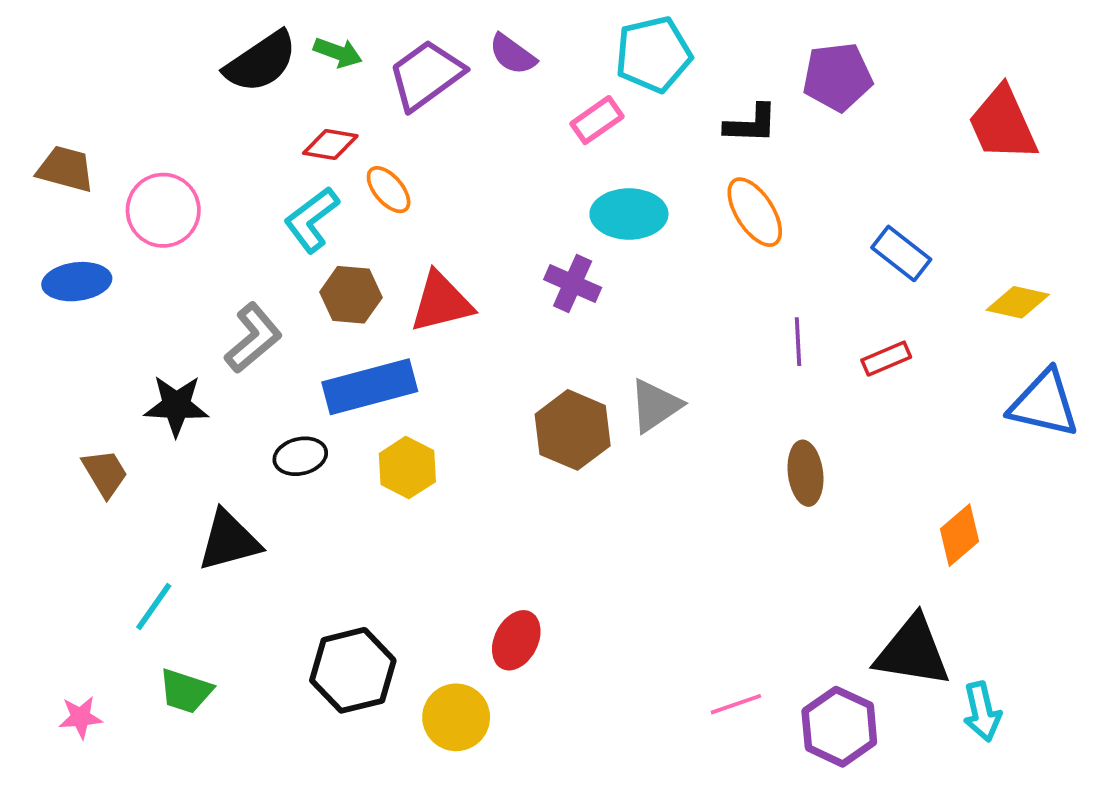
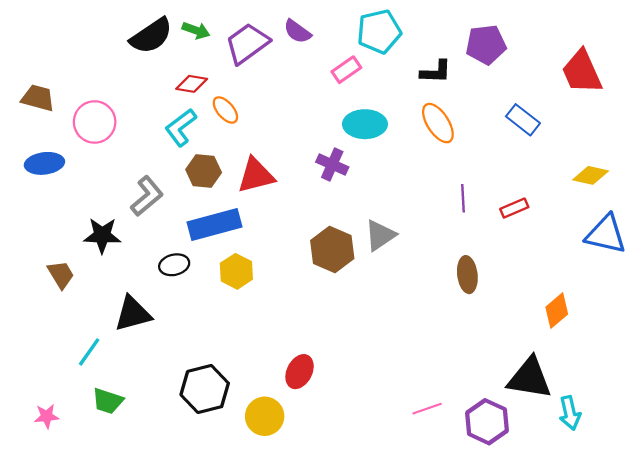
blue rectangle: (901, 253) -> (523, 120), moved

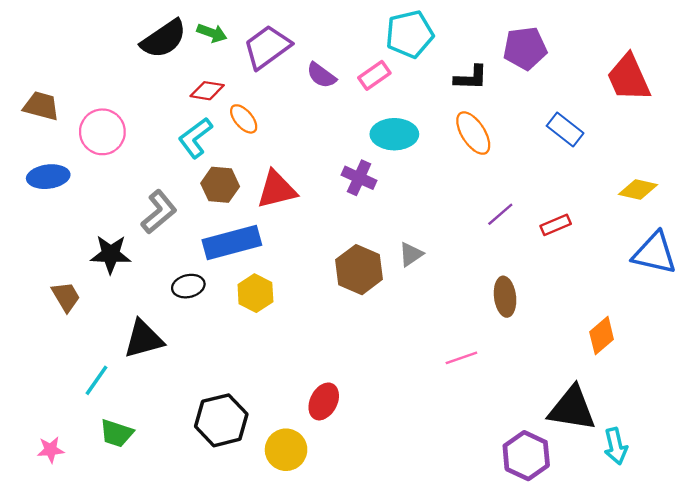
purple semicircle: (297, 32) -> (321, 75), moved
purple line: (463, 198) -> (500, 214), turned 52
gray triangle: (380, 235) -> (411, 254), size x0.7
pink line: (427, 409) -> (461, 358), moved

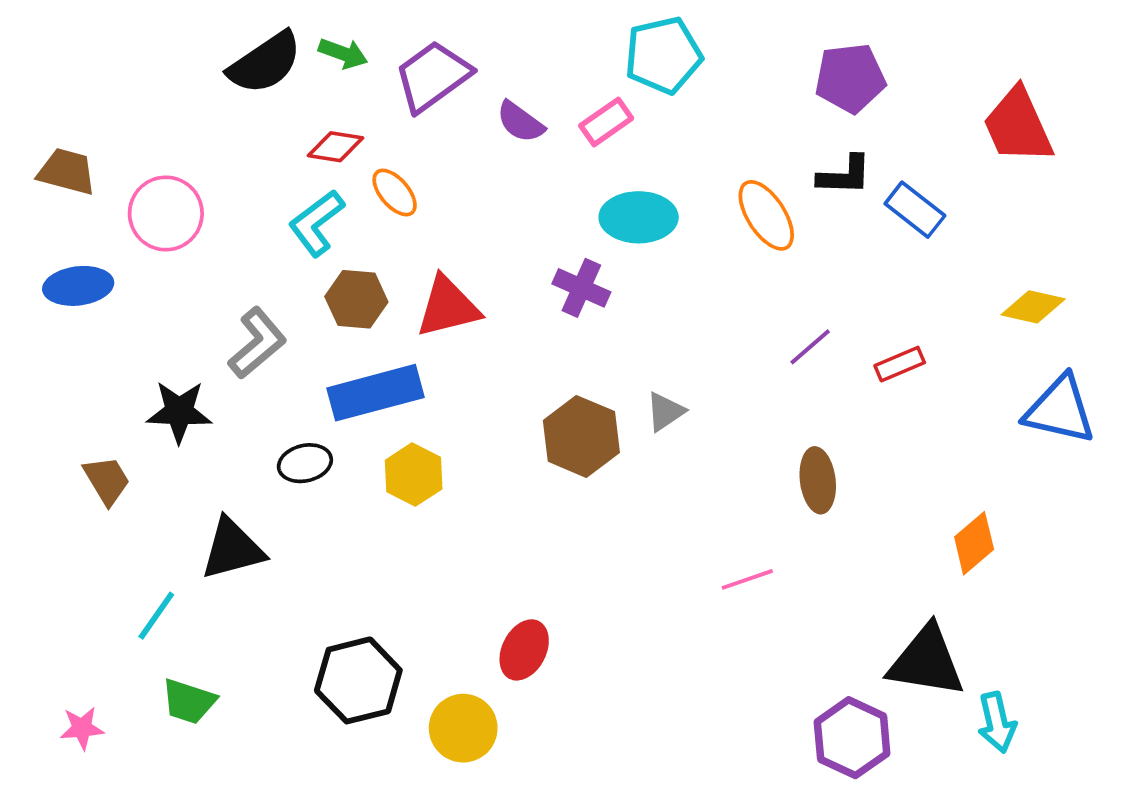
black L-shape: (471, 78) -> (844, 175), moved

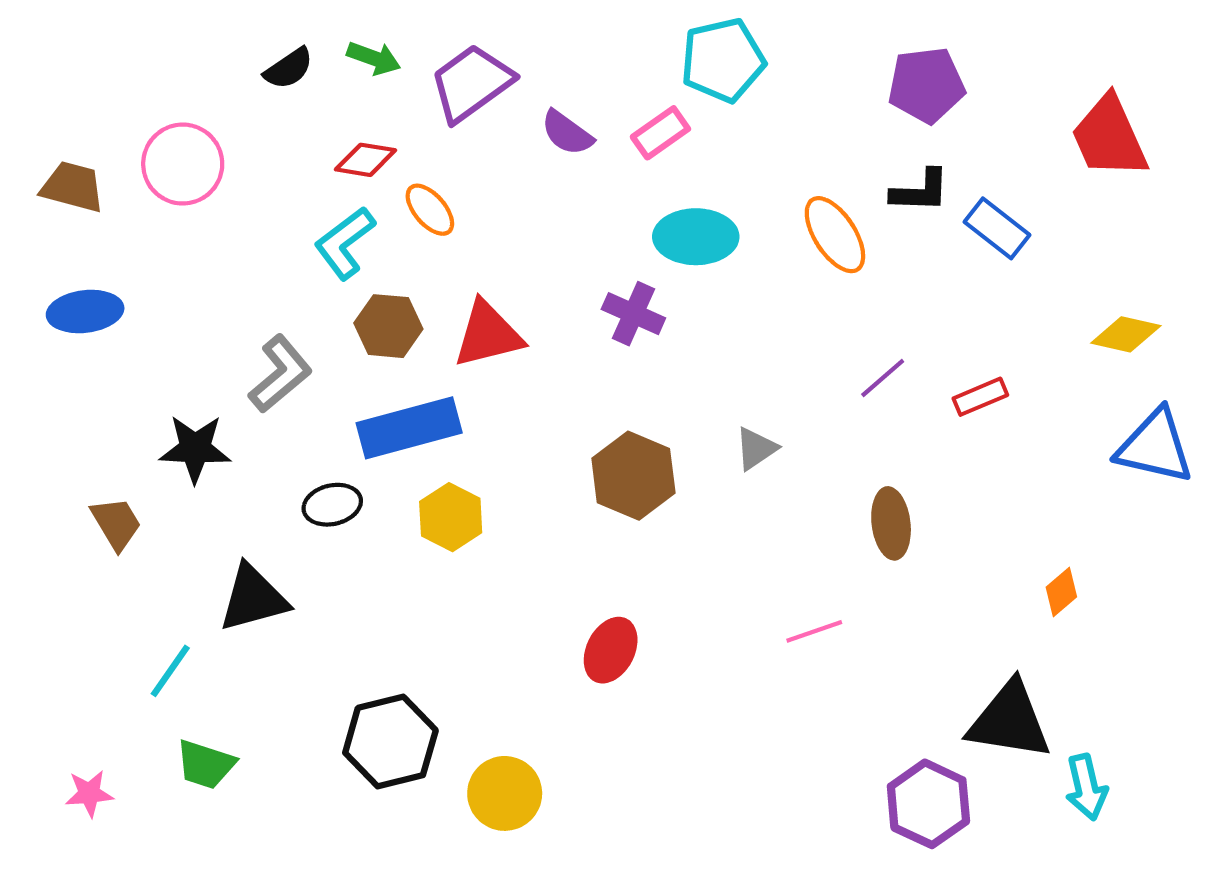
black semicircle: (265, 63) -> (289, 68), size x0.6
pink circle: (166, 213) -> (183, 164), moved
gray triangle: (665, 412) -> (756, 449), moved
orange diamond: (974, 543) -> (1061, 592), size x0.7
red ellipse: (524, 650) -> (611, 650), moved

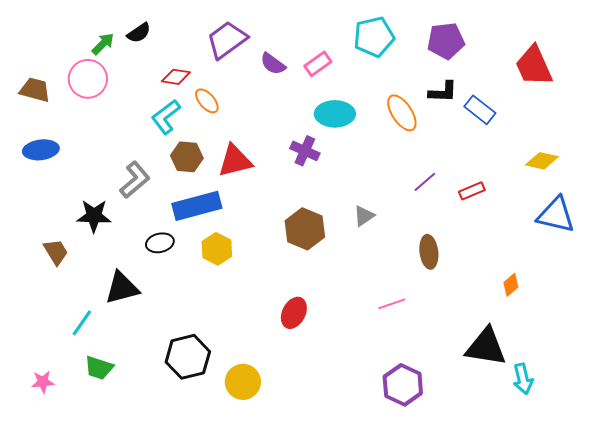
green arrow: (374, 58) -> (103, 44), moved, turned -65
cyan pentagon: (723, 60) -> (374, 37), moved
purple hexagon: (928, 804) -> (403, 385), moved

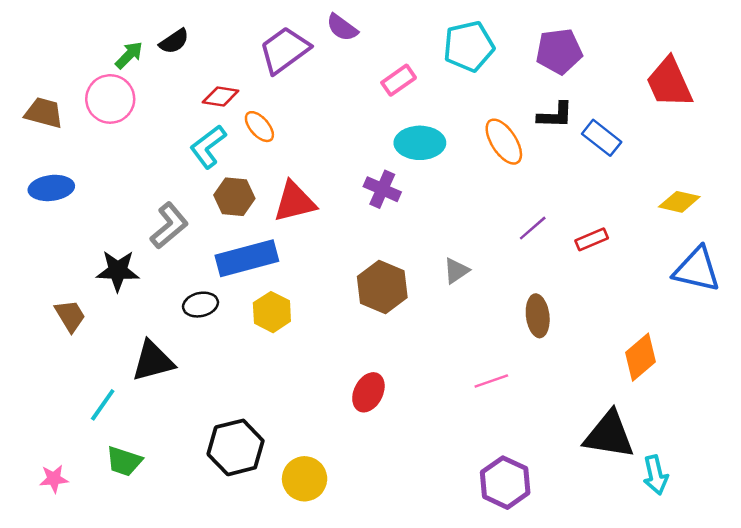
purple semicircle: (273, 64) -> (342, 28), moved
orange diamond: (511, 285) -> (640, 357), size x1.6

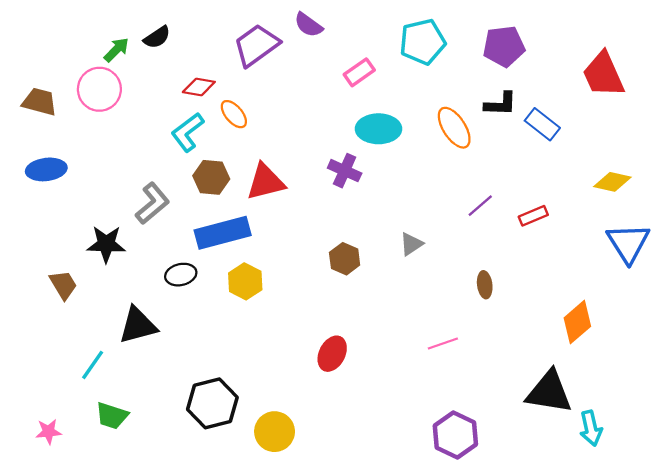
blue triangle: (697, 269) -> (628, 243), turned 45
brown hexagon: (382, 287) -> (345, 259), size x0.7
brown ellipse: (538, 316) -> (485, 285), size x0.7

